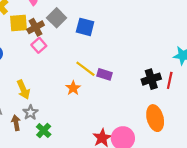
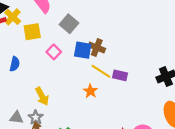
brown cross: (36, 27) -> (97, 48), moved, turned -35
blue square: (85, 27) -> (83, 50), moved
gray star: (30, 112) -> (36, 117), moved

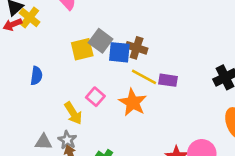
gray square: (69, 24) -> (101, 41), moved
yellow square: (32, 32) -> (82, 49), moved
pink square: (54, 52) -> (95, 97), moved
orange star: (90, 91) -> (133, 102), size x1.5

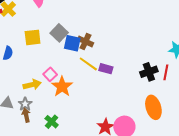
yellow square: (82, 49) -> (33, 37), moved
orange star: (133, 102) -> (62, 87), moved
yellow arrow: (73, 113) -> (32, 85), turned -78

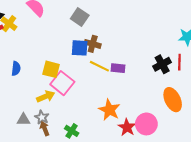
gray square: (59, 33) -> (80, 17), moved
yellow square: (33, 37) -> (51, 69), moved, turned 30
pink square: (50, 74) -> (62, 83), size x1.6
orange star: (62, 87) -> (109, 110), moved

